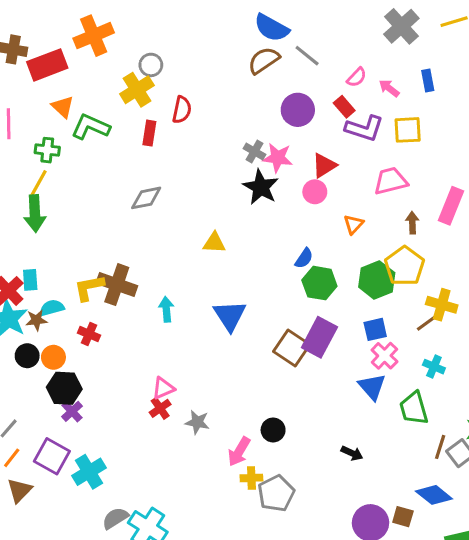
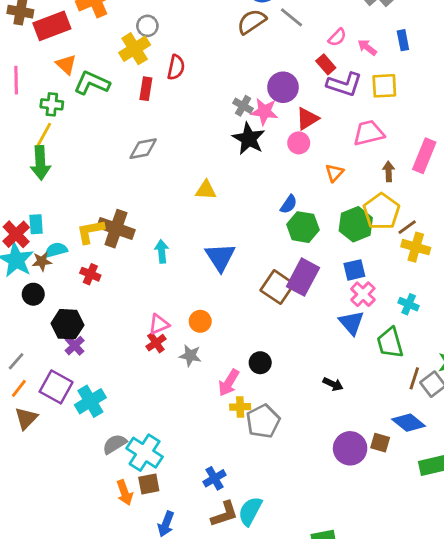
purple circle: (298, 110) -> (283, 87), moved
brown line: (426, 323) -> (407, 227), moved
orange circle: (53, 357) -> (200, 321), moved

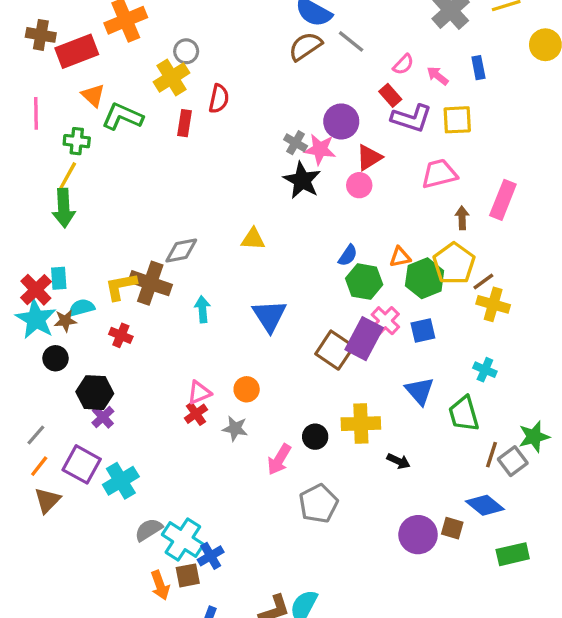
gray diamond: (143, 149) -> (181, 250), moved
orange triangle: (334, 173) -> (400, 257), moved, turned 36
pink cross: (363, 294) -> (385, 321), moved
yellow cross: (240, 407) -> (361, 424), moved, size x1.6
blue cross: (214, 478) -> (211, 556), moved

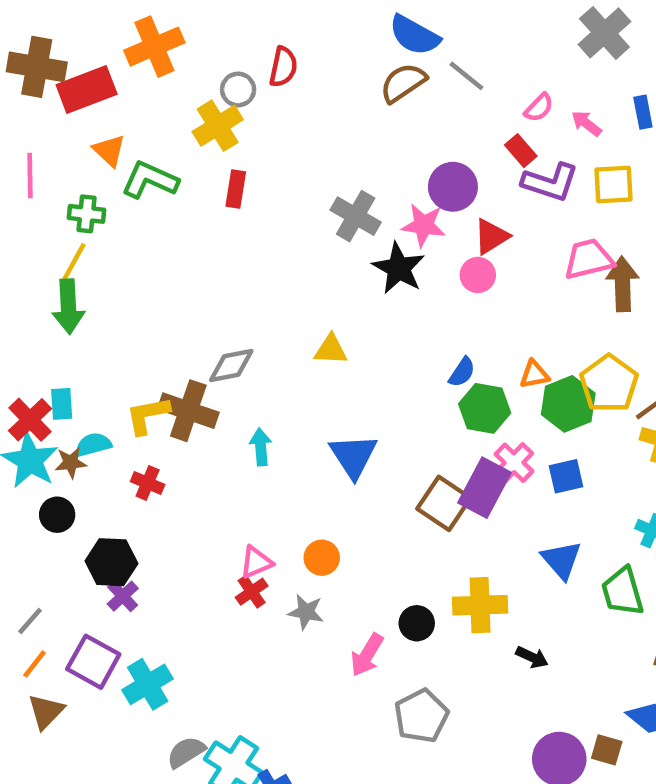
brown cross: (41, 35) -> (37, 67), size x1.4
red semicircle: (219, 99) -> (283, 67), moved
gray cross: (296, 143) -> (356, 216), moved, size x1.5
brown arrow: (462, 218) -> (623, 284), moved, size x1.6

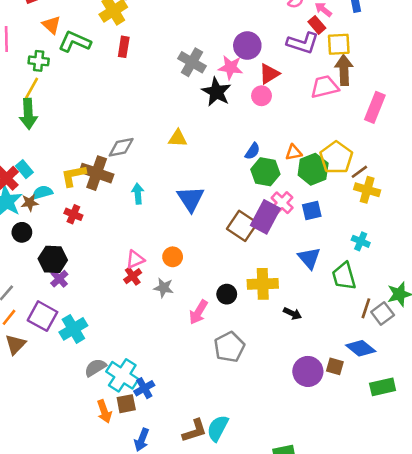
red rectangle: (521, 151) -> (317, 25), moved
brown arrow: (623, 284) -> (344, 70), moved
cyan rectangle: (62, 404) -> (24, 169), turned -36

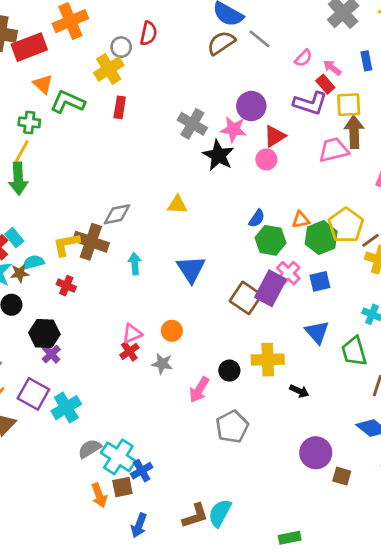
brown square: (335, 366) -> (342, 476), moved

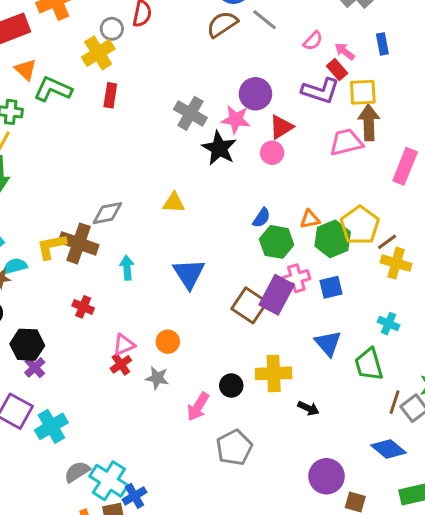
pink cross: (288, 273) -> (296, 278), turned 30
red cross: (66, 286) -> (83, 307), moved

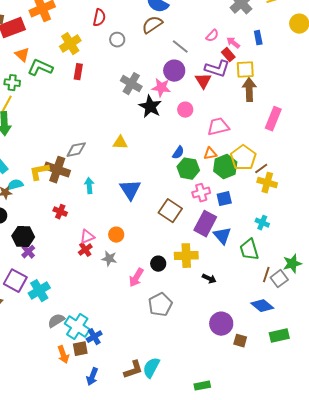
gray line: (265, 20) -> (180, 47), moved
gray circle: (112, 29) -> (117, 40), moved
red triangle: (281, 127) -> (203, 81), moved, turned -30
pink trapezoid: (346, 142) -> (218, 127), moved
purple rectangle: (277, 295) -> (205, 224), moved

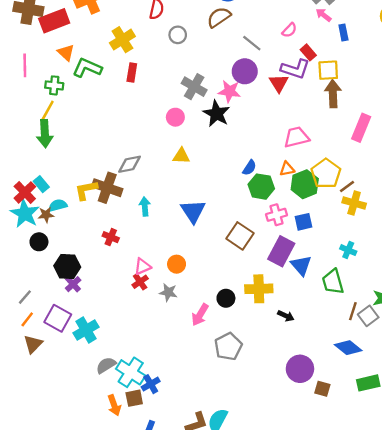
pink arrow: (233, 43) -> (324, 15), moved
pink circle: (185, 110) -> (175, 117), moved

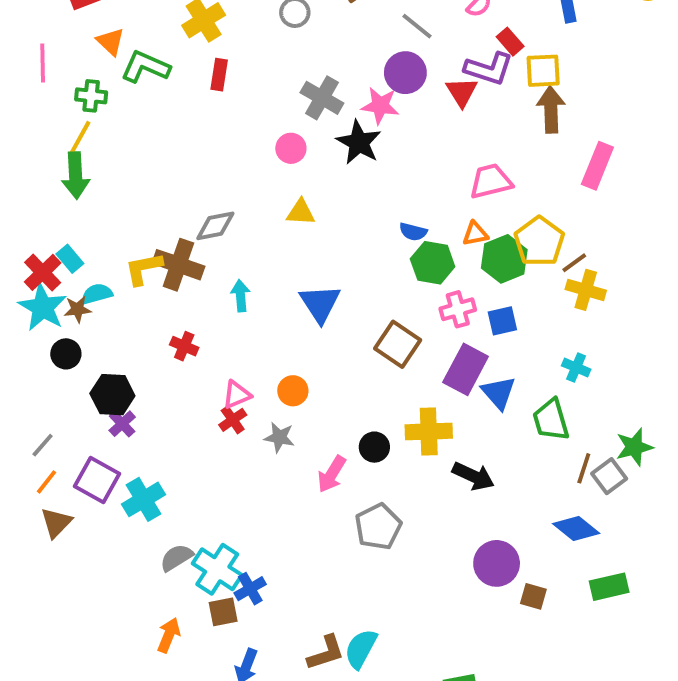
blue semicircle: (249, 168) -> (413, 232), turned 70
black arrow: (286, 316) -> (473, 476), size x1.5
orange arrow: (114, 405) -> (169, 635), moved, turned -138

